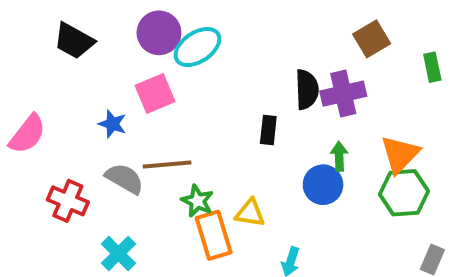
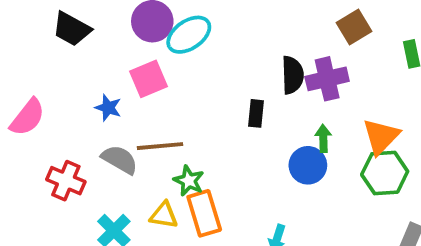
yellow triangle: (250, 213) -> (164, 215), moved

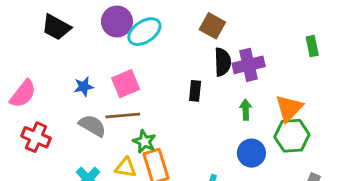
brown square: (354, 27) -> (212, 26), moved, turned -30
pink square: (148, 79) -> (126, 84), moved
blue star: (108, 108) -> (84, 87), turned -30
blue circle: (308, 165) -> (251, 153), moved
red cross: (66, 181) -> (36, 137), moved

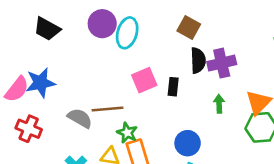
cyan ellipse: (144, 32) -> (127, 33), turned -40
pink square: (126, 84) -> (144, 80), moved
blue star: (84, 87) -> (40, 83), moved, size x1.6
blue circle: (251, 153) -> (188, 143), moved

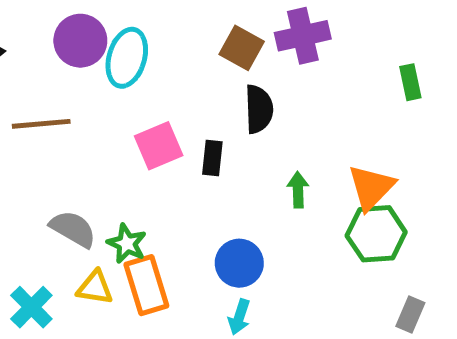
purple cross: (222, 63) -> (303, 36), moved
brown line: (107, 109) -> (41, 124), moved
gray semicircle: (80, 118) -> (73, 229), moved

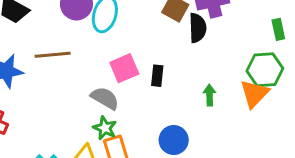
black semicircle: (259, 109) -> (198, 28), moved
gray semicircle: (73, 229) -> (105, 98), moved
green hexagon: (376, 234) -> (265, 70), moved

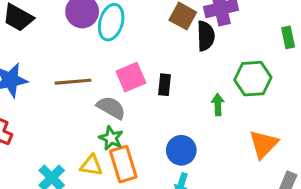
brown line: (53, 55) -> (73, 82), moved
green hexagon: (265, 70) -> (253, 79), moved
orange triangle: (254, 94) -> (264, 144), moved

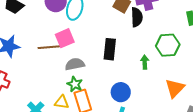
pink square: (131, 77) -> (65, 38), moved
black rectangle: (165, 85) -> (110, 49), size x1.5
gray semicircle: (111, 108) -> (75, 64), turned -42

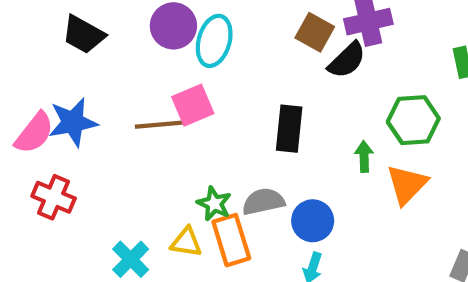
black semicircle: (137, 17) -> (347, 60), turned 48
gray semicircle: (75, 64) -> (263, 201), moved
orange triangle: (175, 88) -> (407, 184), moved

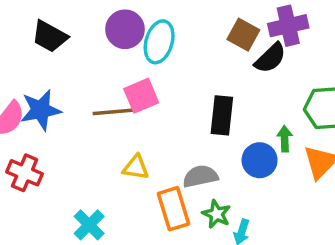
green star: (214, 204) -> (216, 214), moved
blue circle: (313, 221) -> (260, 160), moved
yellow triangle: (186, 242) -> (136, 167), moved

